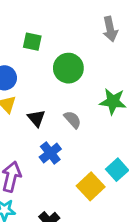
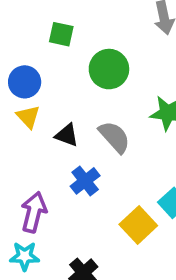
black triangle: (36, 118) -> (67, 135), turned -30
gray semicircle: (73, 120) -> (114, 137), size x1.4

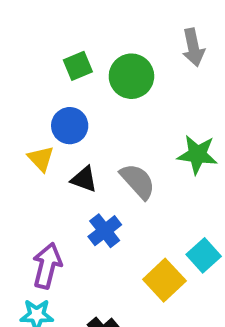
green square: (61, 34) -> (78, 66), turned -35
green circle: (109, 69) -> (131, 76), moved
blue circle: (25, 82) -> (70, 126), moved

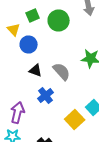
yellow triangle: (41, 159) -> (14, 30), moved

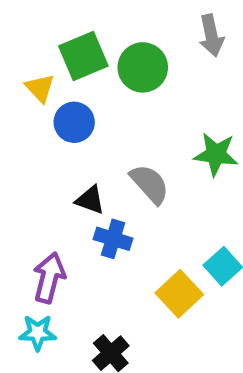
green square: (33, 16) -> (83, 56), size x1.5
black triangle: (36, 70) -> (90, 200), moved
blue cross: (46, 96) -> (113, 239), turned -35

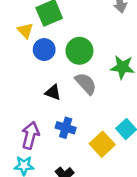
green circle: (143, 67) -> (79, 51), moved
blue cross: (113, 239) -> (66, 128), moved

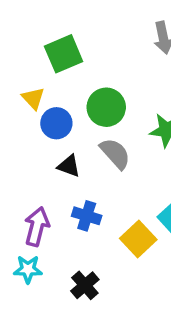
yellow triangle: (25, 31) -> (33, 98), moved
blue circle: (44, 50) -> (56, 123), moved

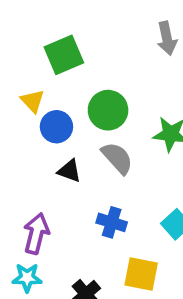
blue cross: (87, 216) -> (112, 222), moved
yellow square: (138, 239) -> (141, 274), moved, turned -36

